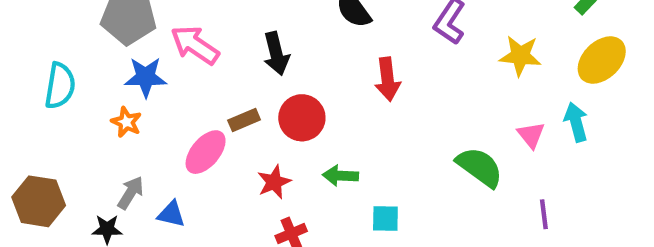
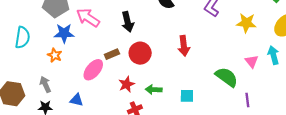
red arrow: (388, 79) -> (184, 46), moved
green arrow: (340, 176) -> (154, 90), moved
gray arrow: (131, 193) -> (45, 84), moved, turned -56
purple line: (544, 214) -> (247, 100), moved
cyan square: (385, 218) -> (187, 96), moved

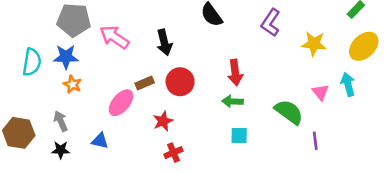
blue star: (64, 33) -> (66, 57), moved
green arrow: (154, 90) -> (233, 101), moved

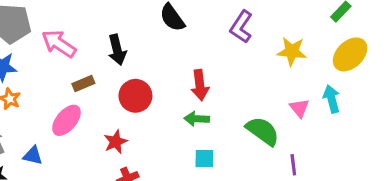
brown rectangle: (145, 83) -> (83, 84), moved
blue triangle: (100, 141) -> (33, 156), moved

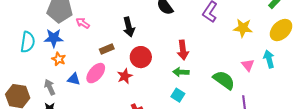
pink arrow: (59, 44) -> (83, 23), moved, size x0.6
red star: (116, 142) -> (125, 76), moved
blue triangle: (33, 156) -> (74, 79), moved
cyan square: (204, 159) -> (178, 95), moved, turned 32

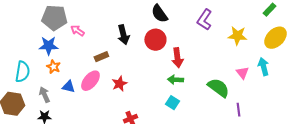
cyan semicircle: (28, 42) -> (22, 72), moved
red circle: (141, 57) -> (155, 40), moved

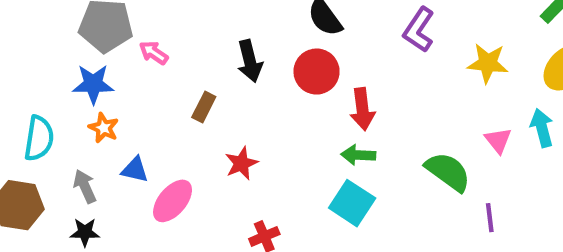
brown rectangle: (101, 57) -> (204, 107), turned -40
pink ellipse: (90, 81) -> (173, 201), moved
cyan square: (172, 103) -> (352, 203), size x1.5

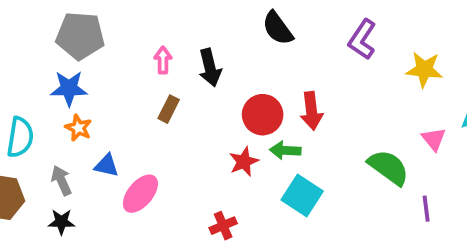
pink arrow: (154, 53) -> (163, 60), moved, turned 56
red circle: (317, 72) -> (263, 115), moved
green arrow: (358, 155) -> (285, 150), moved
red star: (241, 163) -> (244, 162), moved

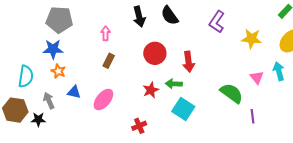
black arrow: (210, 68) -> (139, 17), moved
red circle: (263, 115) -> (155, 53), moved
pink ellipse: (140, 194) -> (103, 100), moved
black star: (61, 222) -> (38, 119), moved

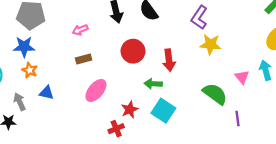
pink arrow: (106, 33) -> (80, 30), turned -112
yellow star: (252, 39) -> (210, 44), moved
brown rectangle: (109, 61) -> (84, 59), turned 48
red star: (151, 90) -> (130, 110), moved
pink ellipse: (103, 100) -> (96, 90), moved

